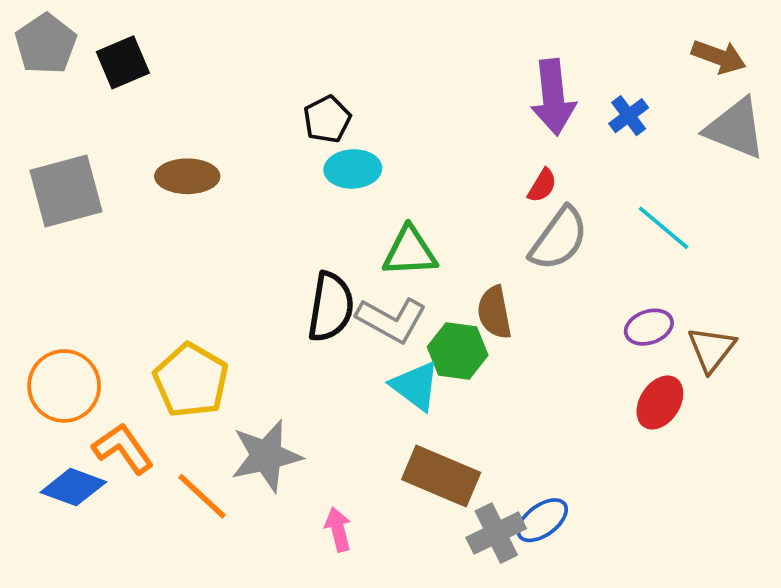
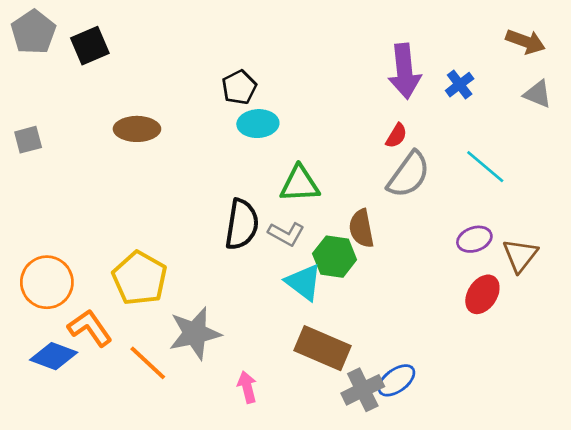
gray triangle: (735, 128) -> (538, 94), size x0.6
gray square: (66, 191) -> (28, 140), moved, size x0.5
gray L-shape: (391, 320) -> (286, 234), size x0.7

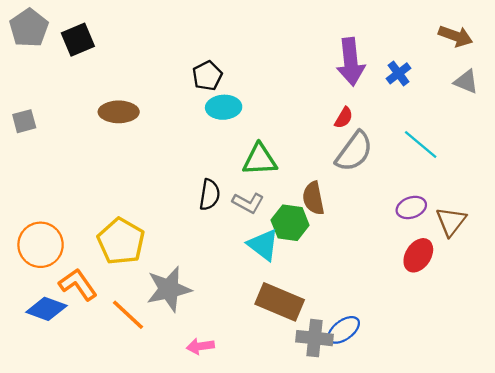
black semicircle: (242, 224) -> (210, 195), size x0.7
pink arrow: (247, 387) -> (200, 346), moved, turned -84
gray cross: (363, 390) -> (315, 338), turned 32

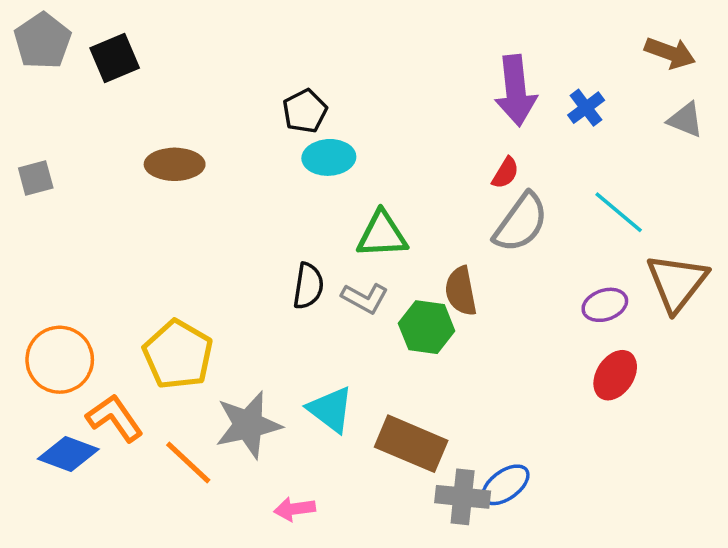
brown triangle: (451, 221) -> (677, 283), moved, size x1.4
cyan triangle: (263, 245) -> (331, 409), moved

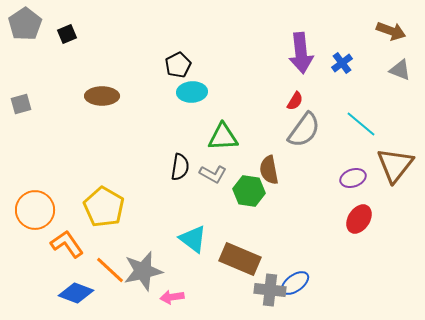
black square: (115, 58) -> (67, 34), size x0.7
gray star: (248, 425) -> (143, 271), moved
blue diamond: (68, 454) -> (76, 293), moved

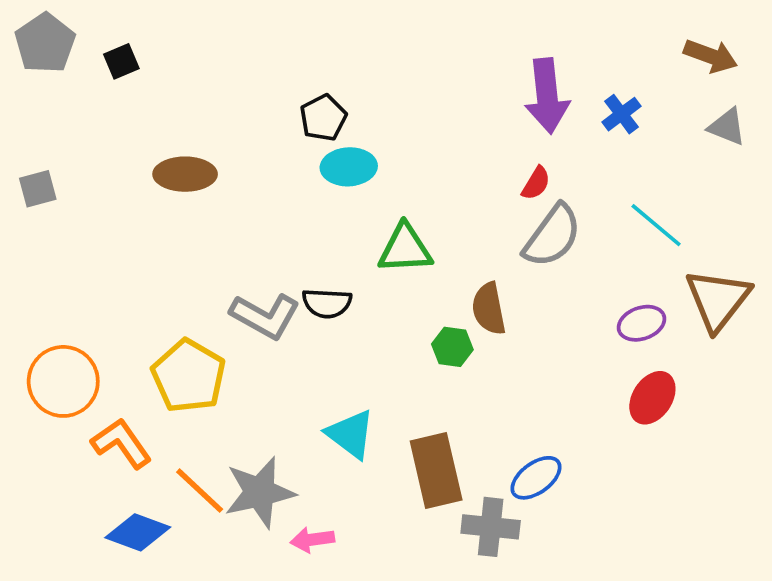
black semicircle: (180, 167) -> (327, 303), turned 84
gray L-shape: (213, 174) -> (265, 316), moved, size x1.4
green hexagon: (249, 191) -> (452, 347), size x0.7
brown rectangle: (240, 259) -> (436, 471), turned 54
blue ellipse: (295, 283) -> (536, 478), moved

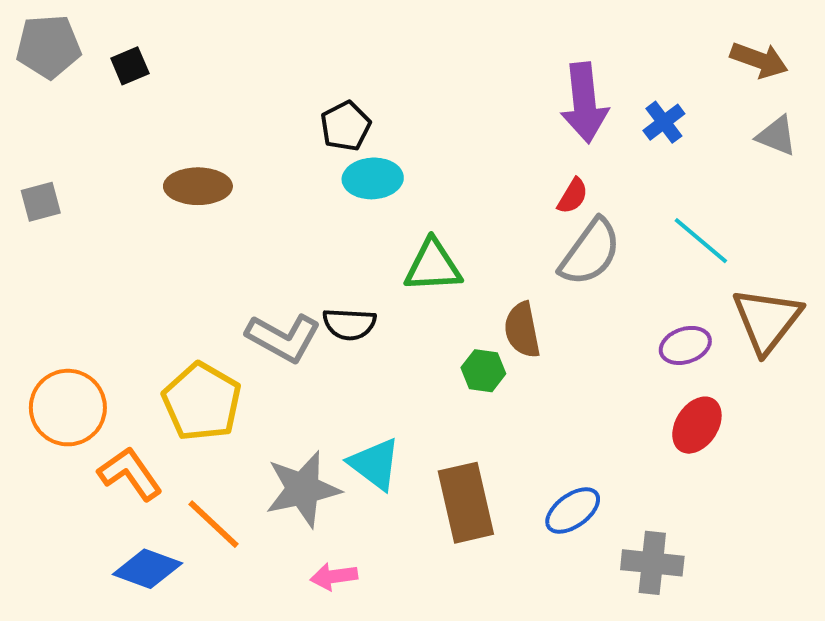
gray pentagon: (45, 43) -> (48, 46), turned 30
gray star: (260, 492) -> (303, 489), moved
gray cross: (491, 527) -> (652, 563), moved

